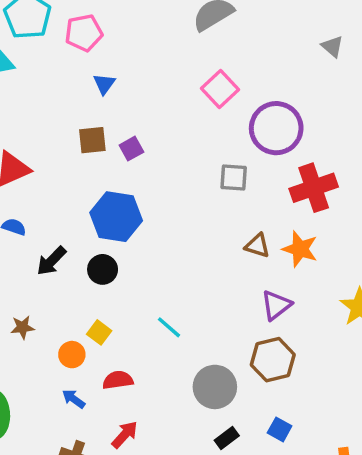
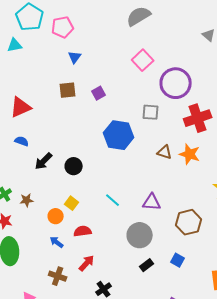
purple square: (131, 149) -> (99, 93), moved
blue hexagon: (116, 217) -> (119, 135), moved
purple triangle: (276, 305) -> (152, 202), moved, turned 42
brown hexagon: (273, 360) -> (189, 222), moved

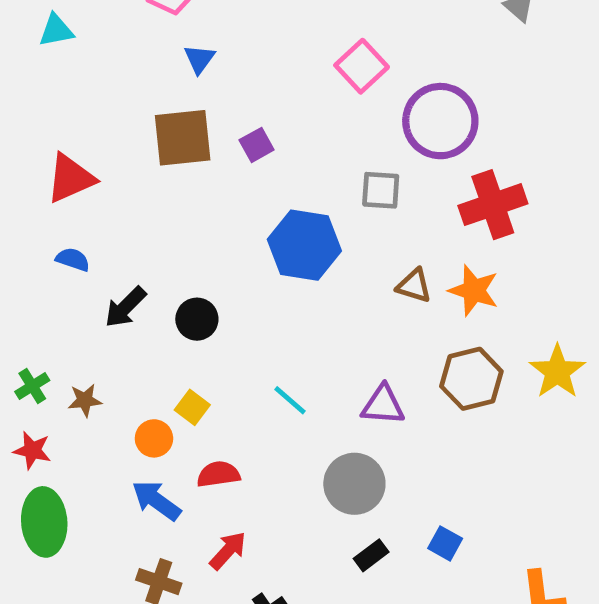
brown square: (68, 90) -> (183, 138), size x1.5
brown hexagon: (189, 222) -> (471, 379), moved
blue arrow: (57, 242) -> (156, 500), size x1.5

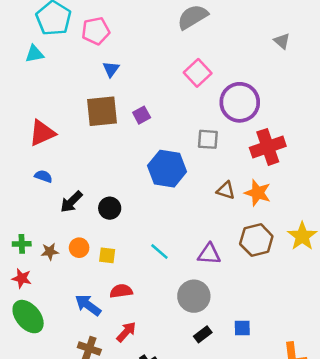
green cross: (32, 386) -> (22, 244), turned 30
yellow square: (192, 407) -> (107, 255), turned -30
orange circle: (154, 438) -> (79, 248), moved
green ellipse: (44, 522) -> (28, 317), turned -36
blue square: (445, 543) -> (242, 328), turned -30

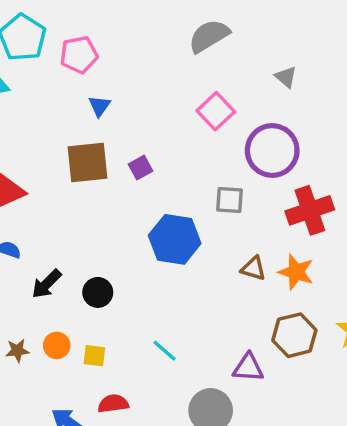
gray triangle: (282, 41) -> (286, 77), moved
purple triangle: (209, 254) -> (248, 368), moved

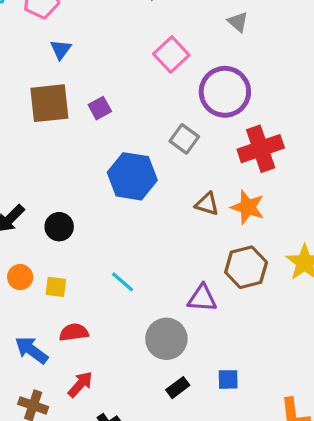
gray square: (229, 200) -> (184, 139), turned 32

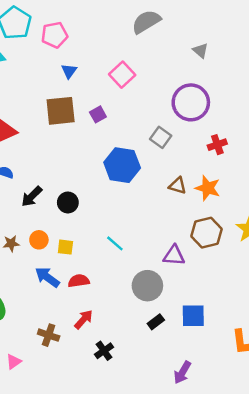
pink square: (171, 54) -> (122, 75), moved
red cross: (261, 149) -> (217, 145), size x0.6
blue arrow: (32, 350) -> (47, 277), moved
blue square: (228, 379) -> (193, 316), size x1.5

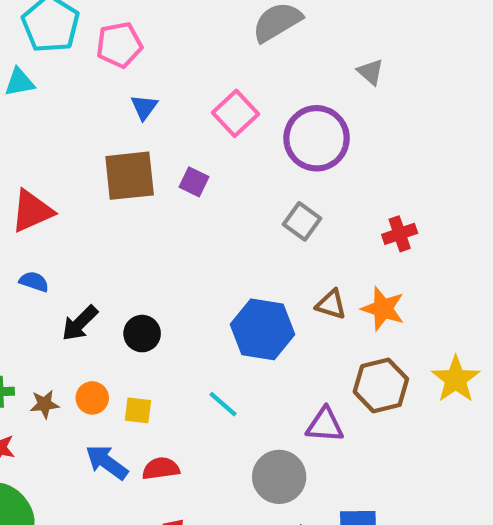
purple circle: (191, 102) -> (317, 138), moved
purple square: (98, 114) -> (194, 182), turned -35
blue hexagon: (122, 165) -> (263, 329), moved

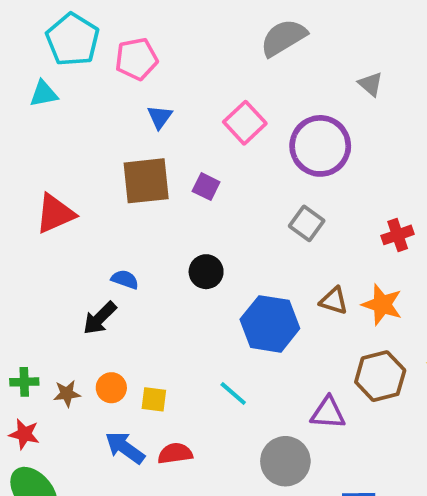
blue semicircle: (34, 282) -> (125, 279), moved
black circle: (142, 334) -> (206, 272), moved

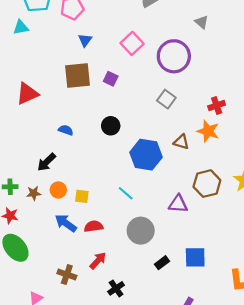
orange star: (382, 305) -> (208, 131), moved
black arrow: (100, 318) -> (47, 162), moved
gray circle: (285, 461) -> (141, 231), moved

